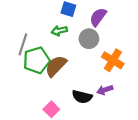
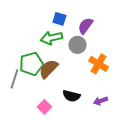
green arrow: (59, 31) -> (51, 38), size x1.5
gray line: (23, 44) -> (14, 79), moved
purple arrow: (105, 90) -> (100, 101), moved

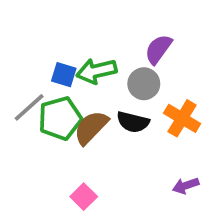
blue square: (59, 19) -> (64, 75), moved
gray line: (14, 79) -> (29, 107), moved, turned 30
black semicircle: (71, 96) -> (133, 122), moved

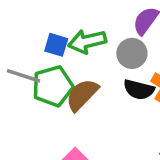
gray line: (29, 107) -> (23, 76), turned 60
black semicircle: (133, 122) -> (139, 90), moved

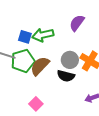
gray circle: (132, 53) -> (70, 60), moved
black semicircle: (139, 90) -> (66, 76), moved

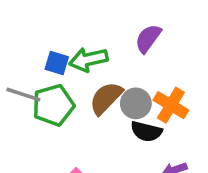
brown semicircle: (40, 66) -> (106, 98), moved
black semicircle: (66, 76) -> (146, 131), moved

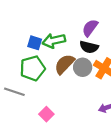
gray line: (23, 95) -> (14, 92), moved
black semicircle: (146, 131) -> (89, 47), moved

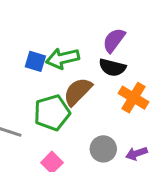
gray circle: (83, 67) -> (103, 149), moved
green pentagon: (33, 68) -> (52, 113), moved

